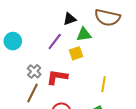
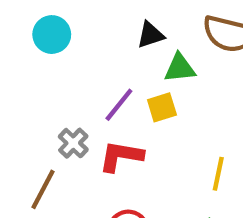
cyan circle: (13, 41) -> (52, 35), moved
purple line: (55, 41) -> (119, 105), moved
brown line: (33, 93) -> (43, 189), moved

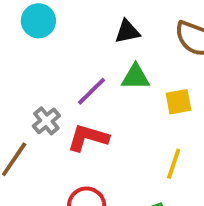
green triangle: (180, 68) -> (136, 77), moved
yellow square: (162, 107) -> (178, 102), moved

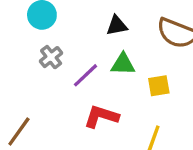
gray cross: (46, 121) -> (51, 57), moved
red L-shape: (88, 138) -> (101, 116), moved

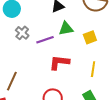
purple line: (86, 75) -> (45, 40), turned 36

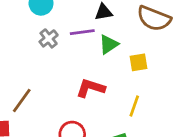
green triangle: (66, 29) -> (109, 44), turned -35
purple line: (45, 40) -> (82, 32), moved

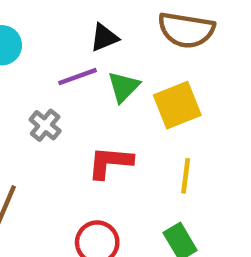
gray cross: (49, 38) -> (45, 125), moved
yellow square: (139, 62) -> (177, 105), size x1.5

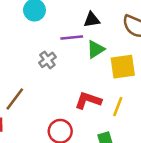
red L-shape: (110, 162) -> (88, 100), moved

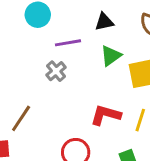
purple line: (72, 38) -> (68, 43), moved

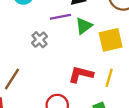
purple line: (68, 43) -> (60, 17), moved

